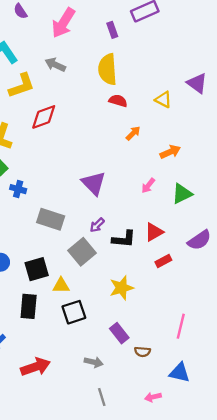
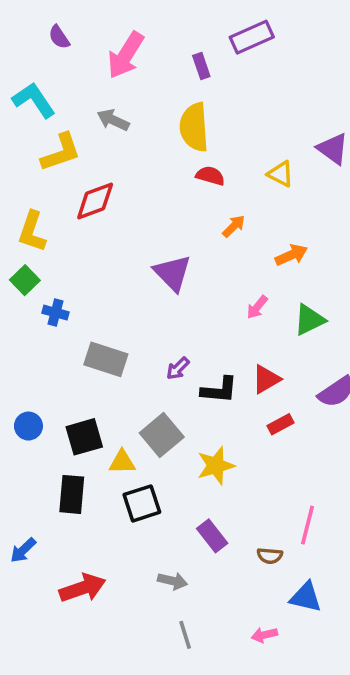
purple triangle: (94, 183) -> (172, 273), moved
gray square: (82, 252) -> (162, 435), moved
brown semicircle: (142, 352) -> (270, 556), moved

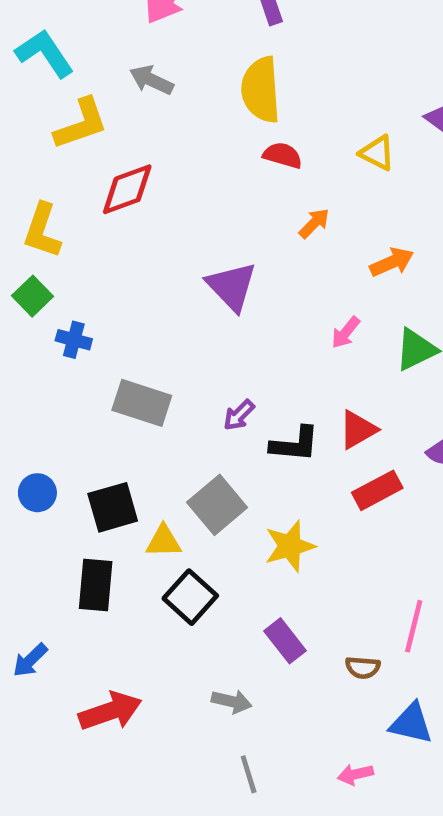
red rectangle: (281, 424) -> (377, 490), size x1.4
black square: (142, 503) -> (190, 597), turned -30

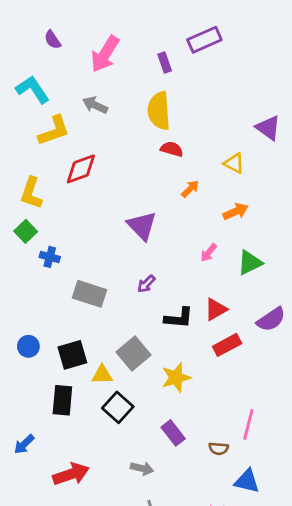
yellow triangle: (377, 153) -> (234, 163), moved
purple arrow: (239, 415) -> (146, 284), moved

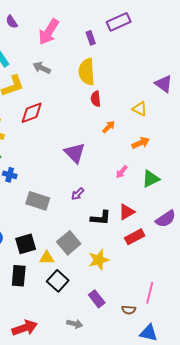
red semicircle: (172, 149) -> (96, 99), turned -112

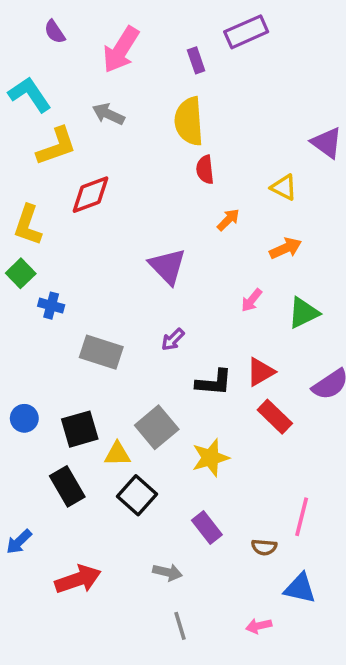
red rectangle: (135, 237) -> (275, 417), turned 72
black rectangle: (19, 276) -> (67, 486), turned -35

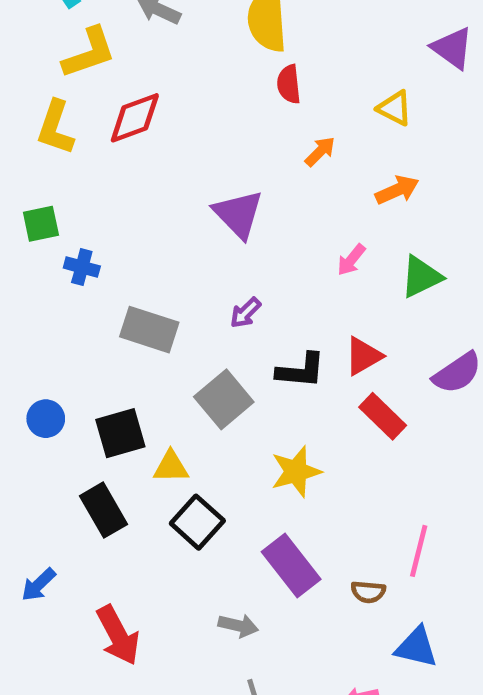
yellow L-shape: (28, 225) -> (55, 127), moved
green square: (21, 273) -> (41, 224), turned 32
gray square: (157, 427) -> (224, 399), moved
purple rectangle: (207, 527) -> (291, 565), size x1.4
red arrow: (78, 579) -> (118, 635), turned 81

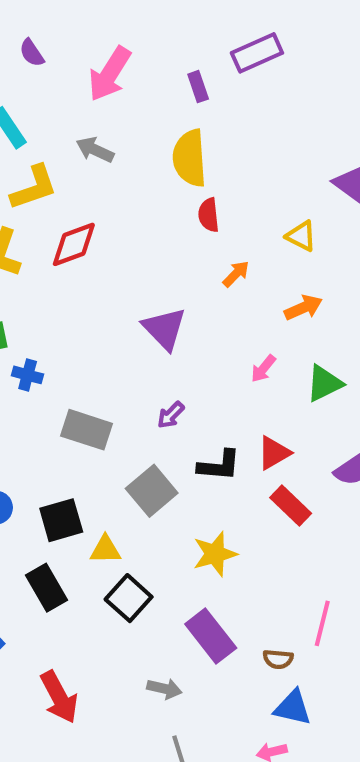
blue triangle: (416, 647) -> (293, 708), moved

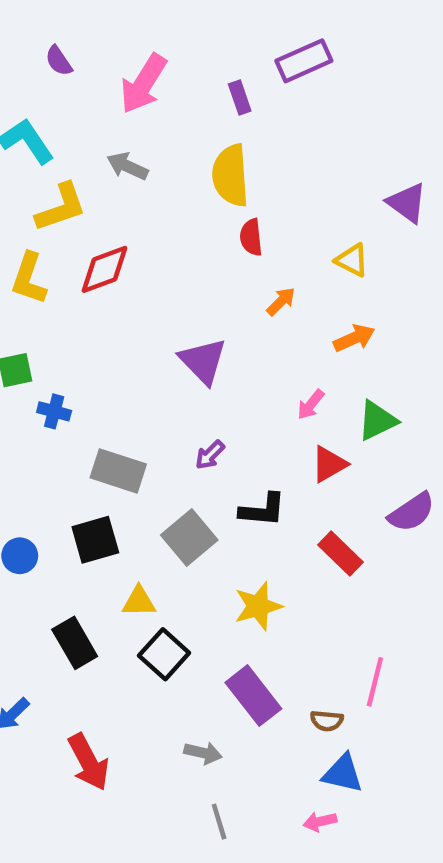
red triangle: (274, 453) -> (329, 464), moved
black square: (61, 520) -> (95, 540), moved

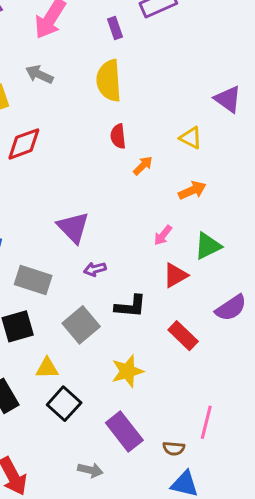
red semicircle: (251, 237) -> (118, 136), moved
purple triangle: (203, 361) -> (73, 227), moved
purple arrow: (210, 455) -> (95, 269), turned 30

